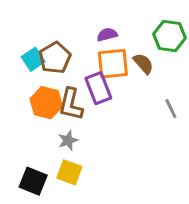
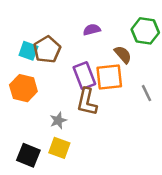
cyan square: (33, 59) -> (28, 51), turned -36
orange square: (113, 64) -> (109, 77), moved
orange hexagon: (46, 103) -> (23, 88), moved
brown L-shape: (71, 104) -> (87, 102), moved

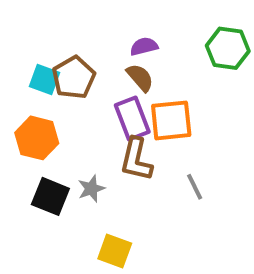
brown semicircle: (123, 55) -> (140, 78), moved
gray line: (147, 93) -> (195, 187), moved
yellow square: (59, 148) -> (115, 251), moved
black square: (28, 155) -> (50, 196), moved

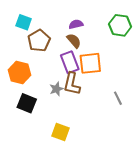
cyan square: (45, 80) -> (24, 22), moved
gray line: (195, 187) -> (118, 98), moved
gray star: (91, 189) -> (56, 89), moved

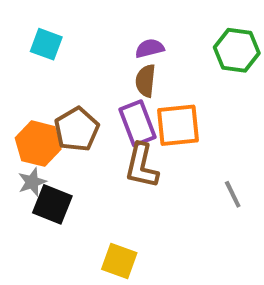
brown pentagon: (39, 41) -> (77, 129), moved
brown semicircle: (74, 41) -> (146, 81), turned -133
gray star: (56, 89) -> (32, 182), moved

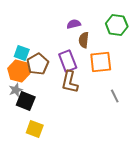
cyan square: (46, 44) -> (22, 53), moved
brown semicircle: (146, 81) -> (84, 40), moved
orange square: (178, 125) -> (101, 62), moved
yellow square: (119, 261) -> (35, 129), moved

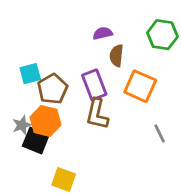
cyan square: (22, 53) -> (30, 74), turned -35
orange square: (101, 62) -> (140, 86), turned 30
orange hexagon: (19, 71) -> (46, 121), moved
yellow square: (35, 129) -> (64, 179), moved

